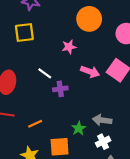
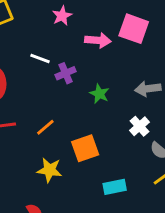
gray arrow: (102, 120) -> (148, 89), moved
green star: (79, 128) -> (99, 94), moved

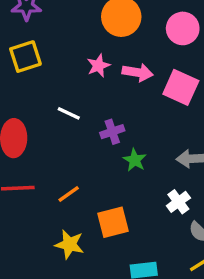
pink arrow: (98, 40) -> (138, 72), moved
purple cross: (66, 73) -> (112, 132), moved

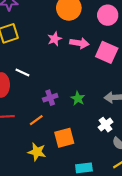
white line: (69, 113) -> (22, 72), moved
purple cross: (112, 132) -> (50, 98), moved

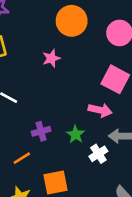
pink arrow: (79, 43) -> (100, 110), moved
white cross: (106, 125) -> (98, 154), moved

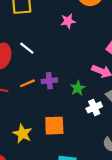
orange line: (22, 158) -> (27, 83), moved

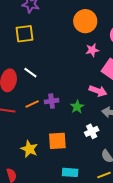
pink star: (68, 21) -> (92, 50), moved
white cross: (94, 107) -> (92, 131), moved

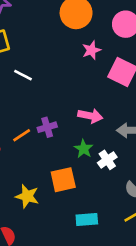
white line: (30, 73) -> (23, 75), moved
pink arrow: (98, 91) -> (90, 116), moved
green star: (77, 107) -> (84, 149), moved

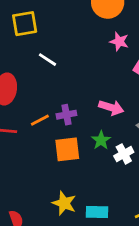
pink star: (91, 50) -> (119, 42), turned 30
orange square: (63, 180) -> (67, 149), moved
yellow star: (27, 196) -> (64, 203), moved

